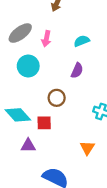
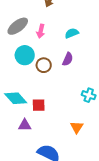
brown circle: (57, 98) -> (44, 65), moved

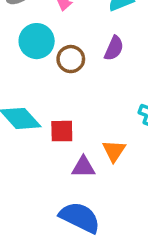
purple triangle: (25, 125) -> (83, 167), moved
orange triangle: (77, 127) -> (114, 151), moved

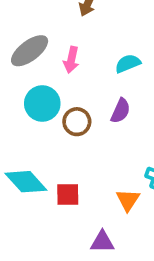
orange triangle: (114, 151) -> (128, 200), moved
purple triangle: (83, 167) -> (102, 242), moved

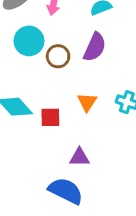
purple semicircle: (121, 111) -> (95, 47), size x1.4
orange triangle: (128, 200) -> (87, 102), moved

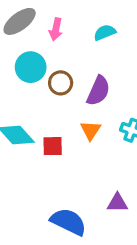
purple semicircle: (95, 47) -> (98, 91), moved
purple triangle: (79, 157) -> (117, 203), moved

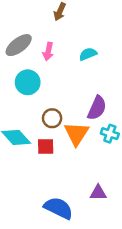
brown circle: (61, 83) -> (52, 118), moved
purple semicircle: (98, 91) -> (97, 108), moved
orange triangle: (91, 130) -> (76, 134), size x1.5

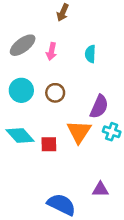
cyan semicircle: (88, 54) -> (90, 54), turned -66
cyan circle: (28, 82) -> (21, 90), moved
brown circle: (52, 118) -> (55, 93), moved

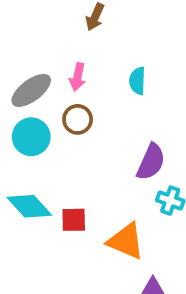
gray ellipse: (23, 45) -> (31, 90), moved
brown circle: (55, 93) -> (78, 119), moved
orange triangle: (79, 132) -> (126, 241), moved, turned -40

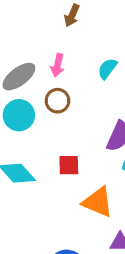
cyan semicircle: (137, 81) -> (107, 69), turned 35
red square: (74, 220) -> (69, 165), moved

